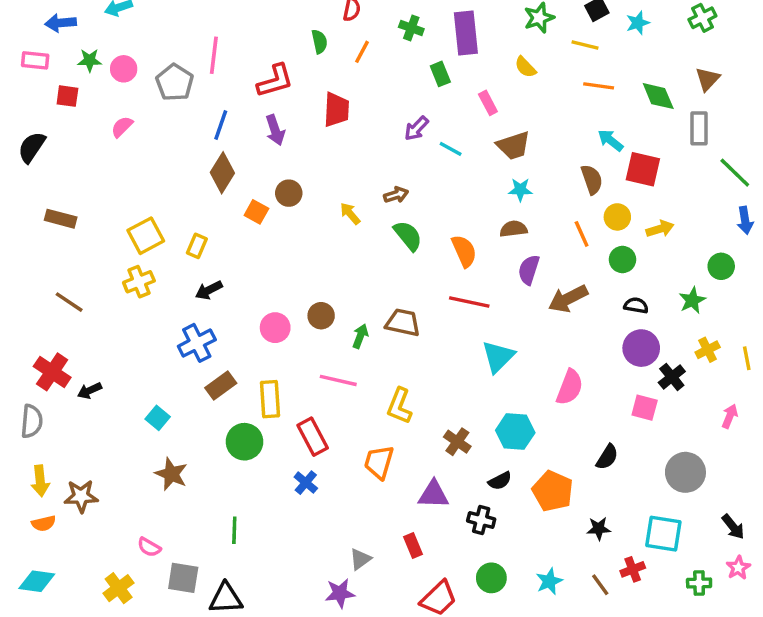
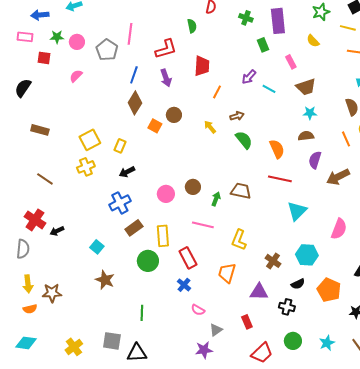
orange line: (362, 52) -> (217, 92), moved
pink semicircle: (149, 547) -> (198, 310), moved

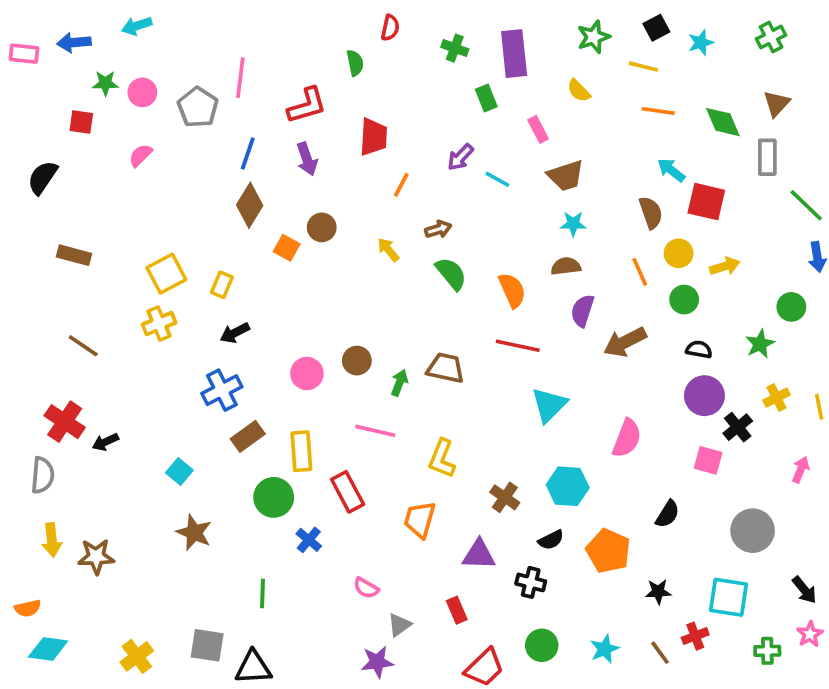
pink rectangle: (25, 37) -> (24, 54), moved
blue cross: (184, 285) -> (309, 540), moved
orange semicircle: (30, 309) -> (28, 608), moved

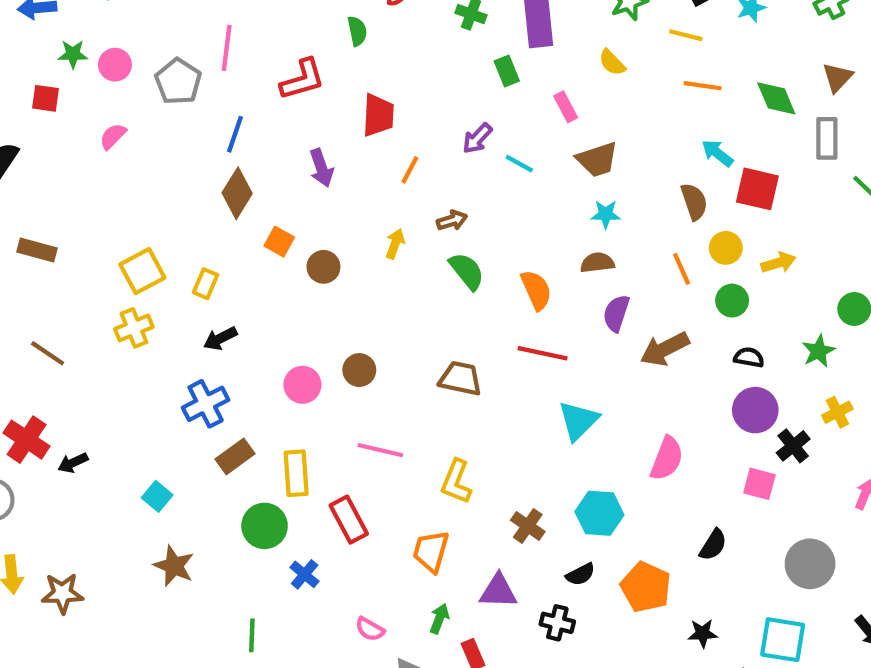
purple arrow: (307, 159) -> (321, 168), moved
brown circle: (322, 227) -> (323, 267), moved
yellow arrow: (388, 250) -> (395, 244), turned 60
green arrow: (399, 383) -> (439, 619), moved

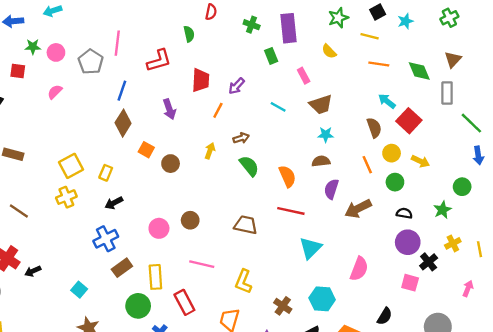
purple arrow: (477, 138) -> (236, 86), moved
red square: (757, 189) -> (409, 121), turned 30
yellow arrow: (778, 263) -> (420, 161), turned 42

